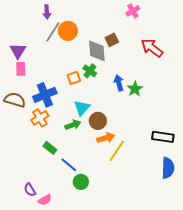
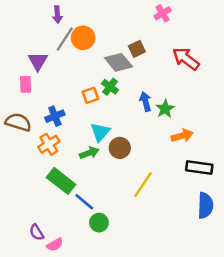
purple triangle: (18, 51) -> (38, 61), moved
gray diamond: (97, 51) -> (119, 62), turned -35
blue cross: (45, 95) -> (55, 116), size x0.7
orange arrow: (106, 138) -> (182, 136), moved
green rectangle: (50, 148) -> (61, 181), size x1.6

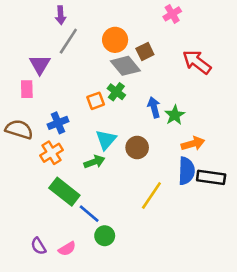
orange circle: (83, 38) -> (115, 40), moved
brown circle: (120, 148) -> (137, 148), moved
blue semicircle: (205, 205) -> (186, 171), moved
pink semicircle: (55, 245) -> (67, 249), moved

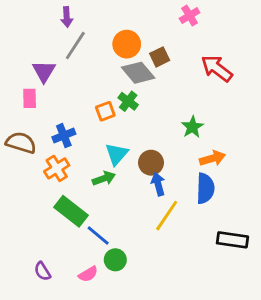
blue arrow: (154, 107) -> (158, 184), moved
black rectangle: (211, 177) -> (232, 240), moved
pink semicircle: (67, 249) -> (88, 274), moved

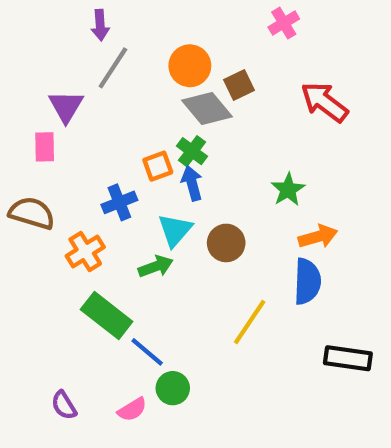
blue cross: (64, 136) -> (119, 202), moved
blue arrow: (158, 184) -> (192, 183), moved

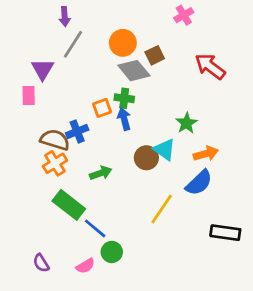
green cross: (192, 151) -> (124, 98), turned -30
brown semicircle: (32, 213) -> (55, 140), moved
cyan triangle: (175, 230) -> (164, 149), moved, turned -35
blue semicircle: (307, 281) -> (199, 183), turned 44

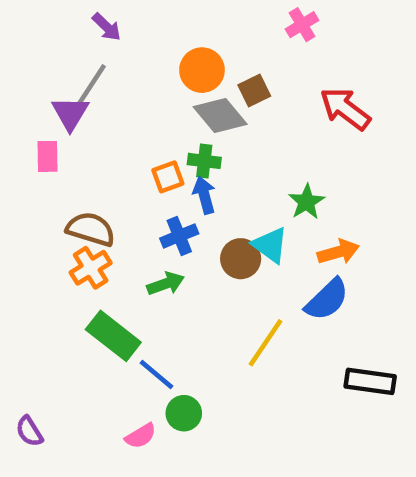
purple arrow: (65, 17) -> (107, 27), turned -42
gray line: (73, 44) -> (91, 86), moved
blue cross: (77, 131) -> (179, 236), moved
purple semicircle: (41, 263) -> (29, 431), moved

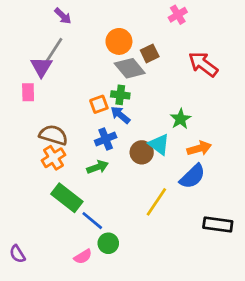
blue arrow: (204, 195) -> (120, 115), turned -35

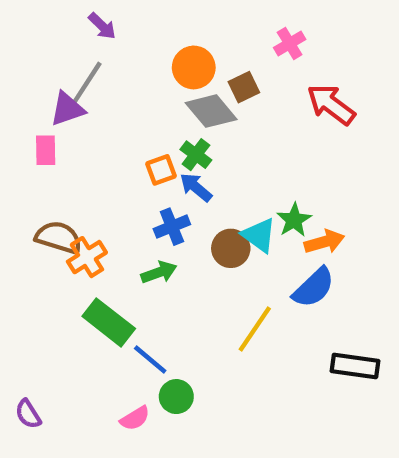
pink cross: (178, 15) -> (290, 43), moved
purple triangle: (41, 67) -> (67, 109), turned 40
green cross: (120, 95) -> (196, 155), turned 30
green star: (180, 119) -> (294, 220), moved
brown semicircle: (53, 135) -> (59, 237), moved

